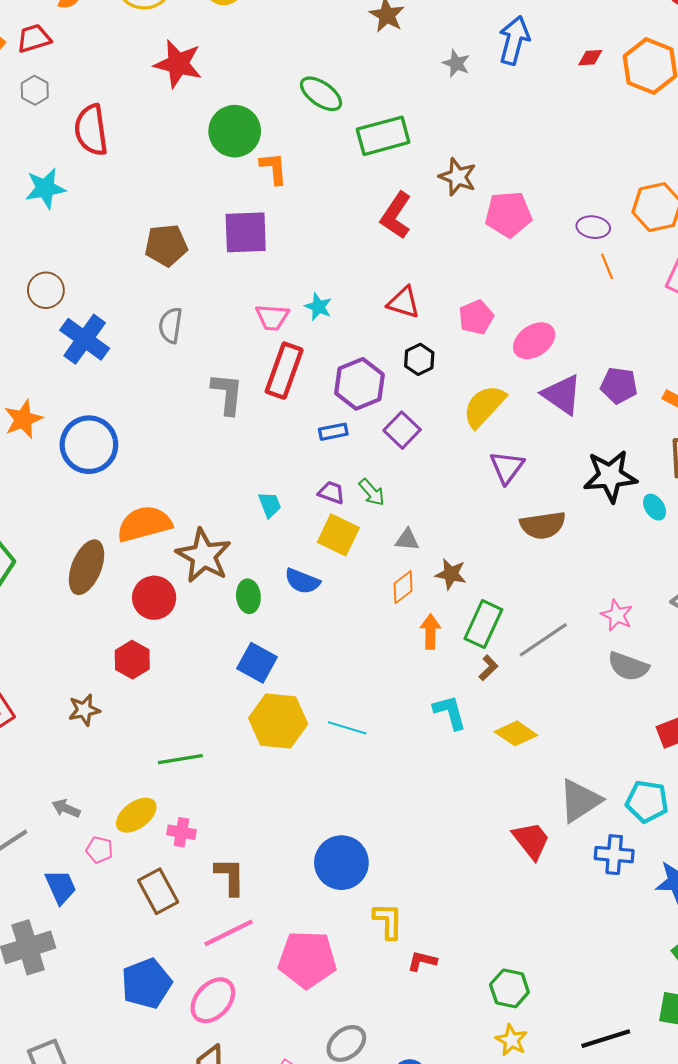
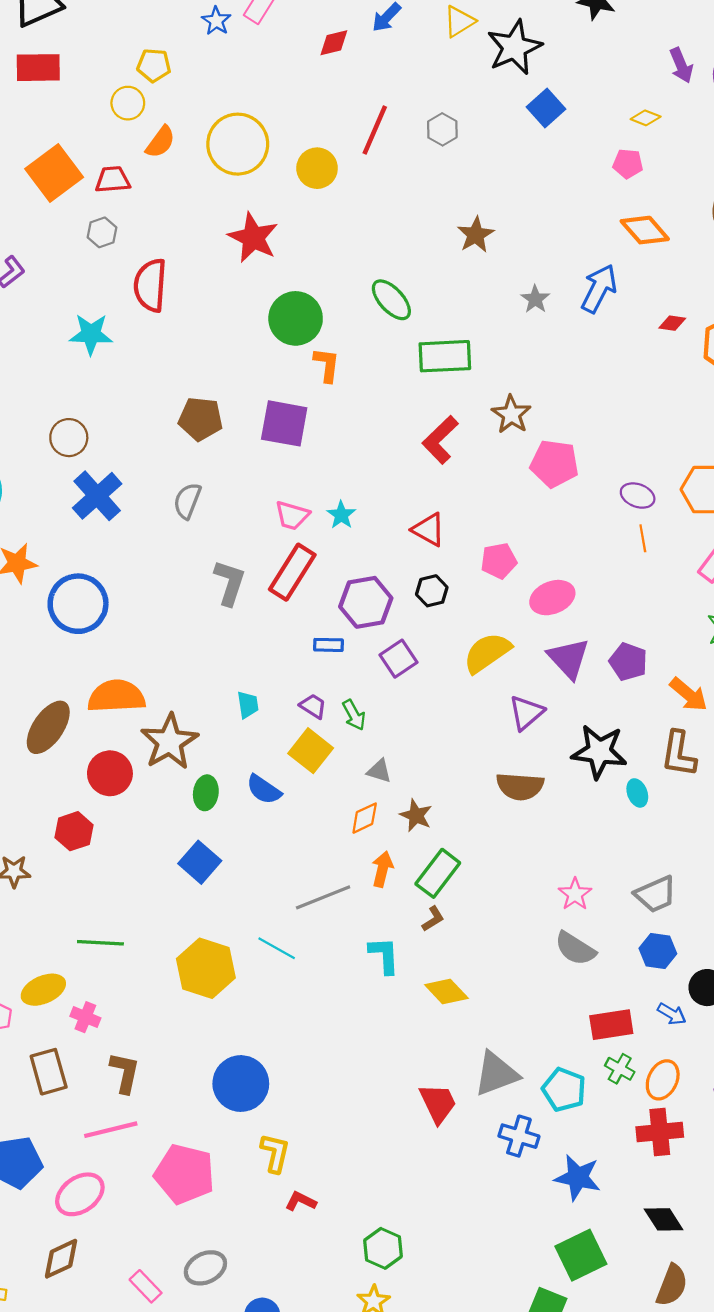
purple triangle: (507, 467) -> (526, 713), moved
gray line: (543, 640) -> (323, 897), moved
yellow hexagon: (278, 721) -> (206, 968), moved

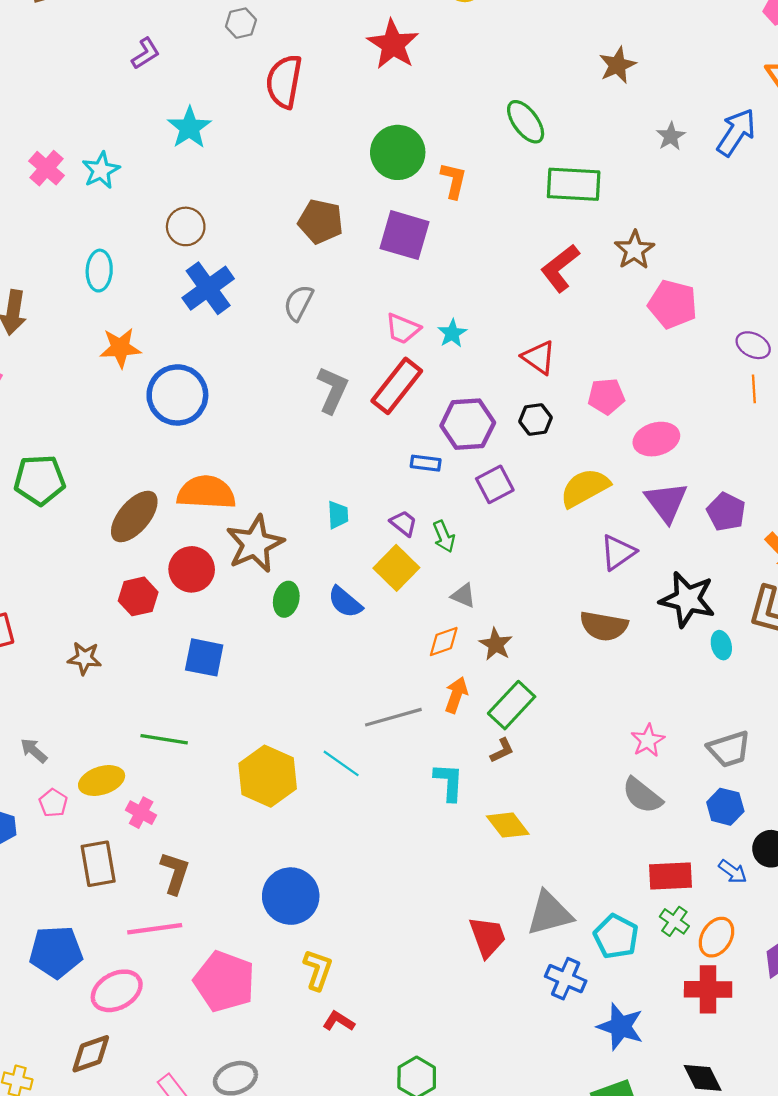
green circle: (296, 318) -> (398, 152), moved
cyan star: (91, 334) -> (189, 128), moved, turned 30
red hexagon: (74, 831) -> (138, 596), moved
blue square: (200, 862) -> (204, 657), moved, turned -36

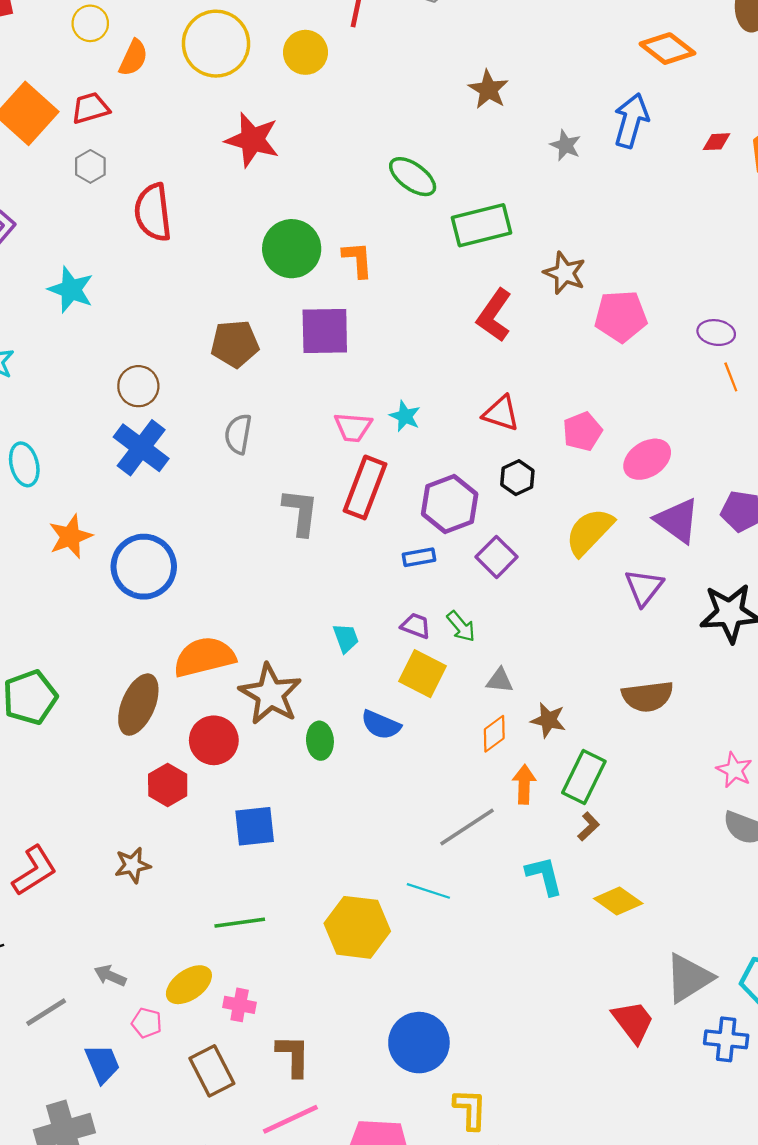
brown circle: (186, 226) -> (138, 386), moved
brown semicircle: (604, 626) -> (648, 696), moved

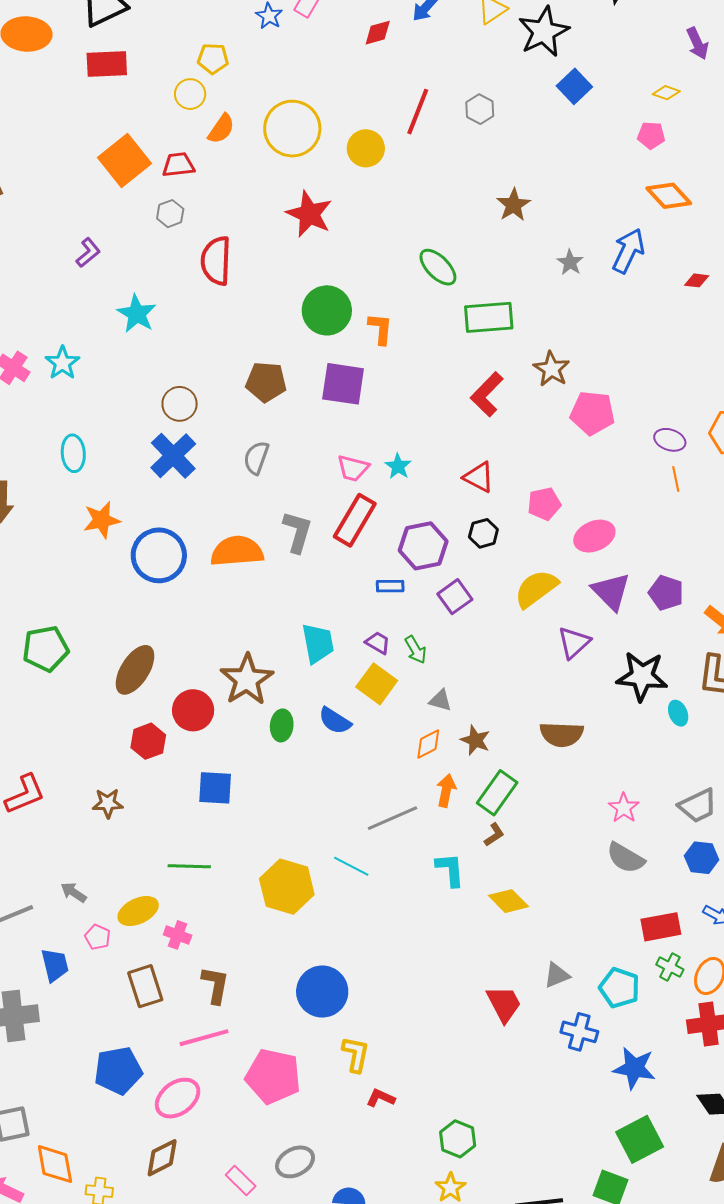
cyan trapezoid: (346, 638) -> (318, 643), size x1.6
orange semicircle: (204, 657) -> (237, 551), moved
gray triangle: (689, 978) -> (557, 975), size x0.6

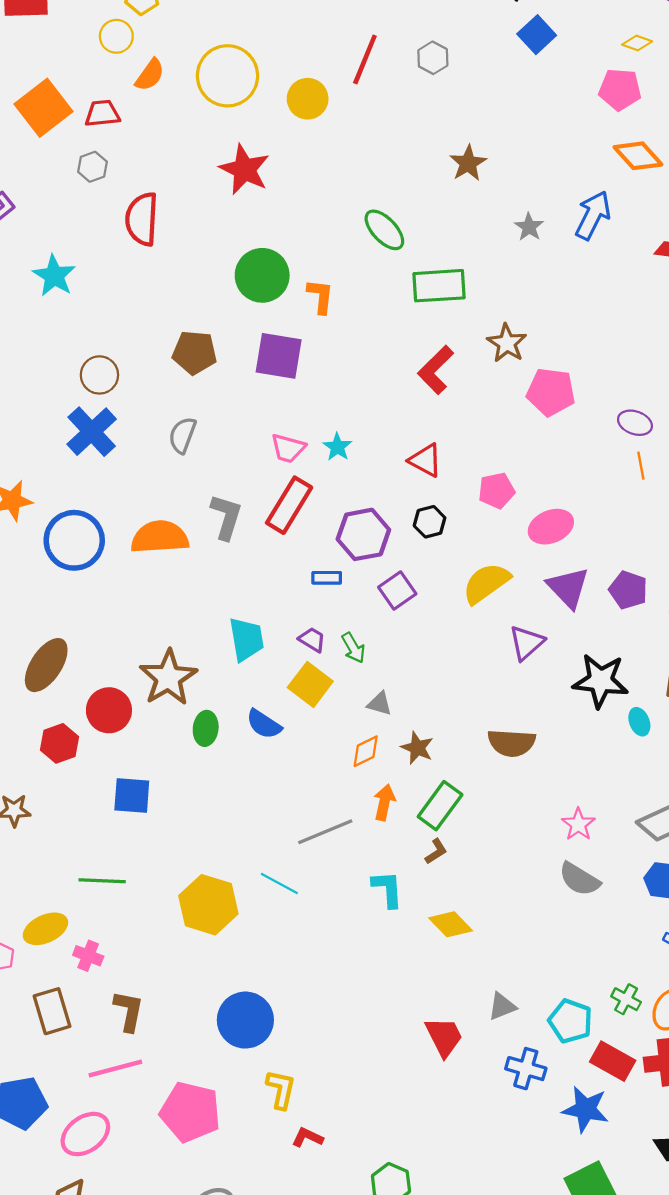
pink pentagon: (651, 135) -> (620, 89), size x1.4
red rectangle: (661, 927) -> (613, 1061), moved, turned 39

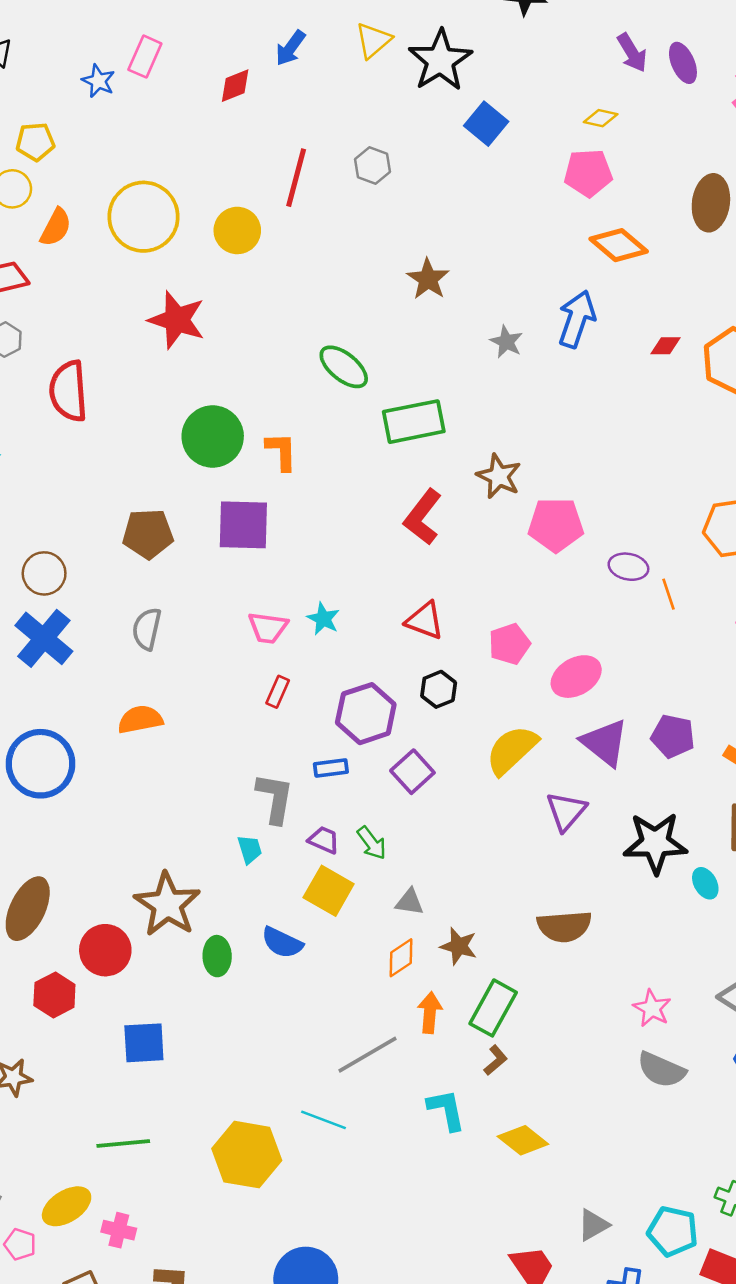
purple ellipse: (635, 423) -> (628, 567), moved
red rectangle: (289, 505) -> (278, 692), size x0.5
gray L-shape: (226, 517) -> (275, 798), moved
orange semicircle: (160, 537) -> (140, 719), moved, size x0.7
cyan trapezoid: (246, 639) -> (250, 849), size x0.6

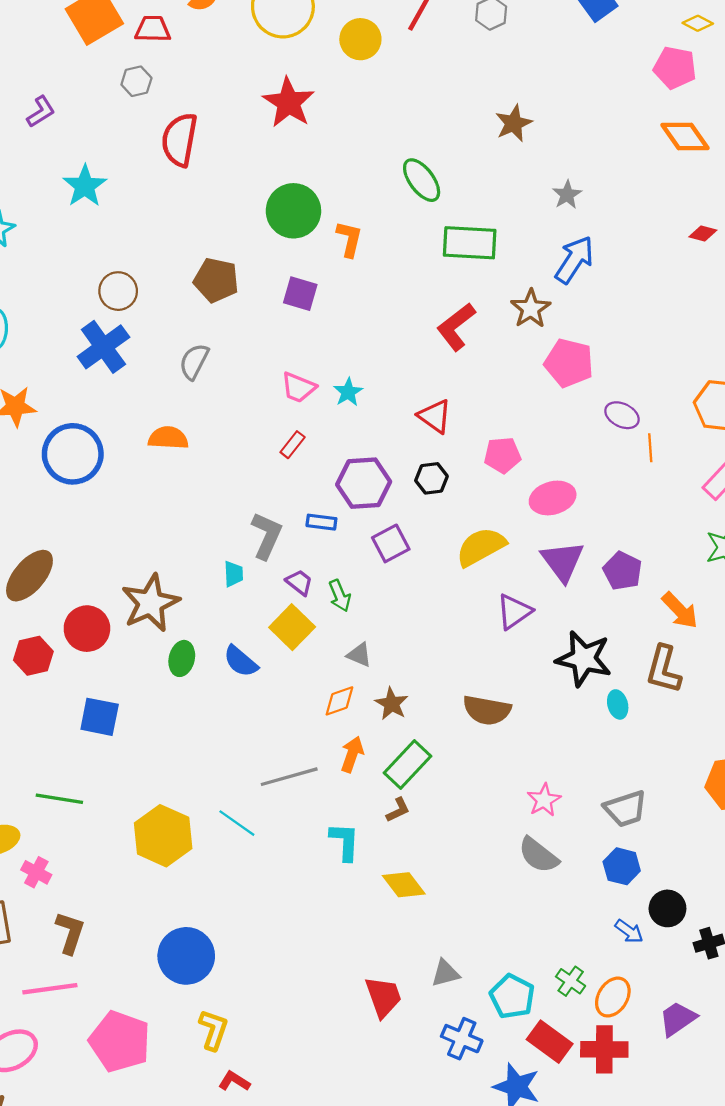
blue arrow: (577, 319) -> (574, 260), moved
purple square: (243, 525) -> (300, 294), size x0.7

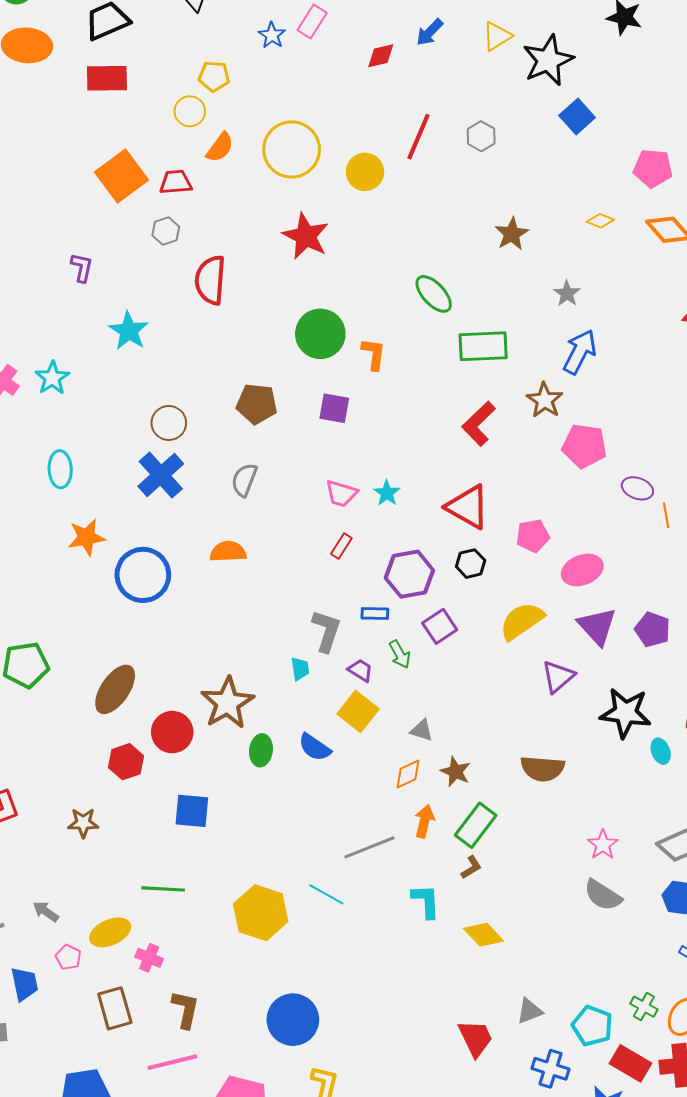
yellow diamond: (698, 23) -> (600, 221), moved
purple L-shape: (41, 112) -> (82, 268), turned -40
red triangle: (435, 416) -> (468, 507), size x1.4
green arrow: (340, 596) -> (400, 654), moved

